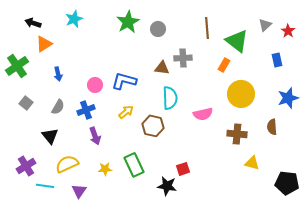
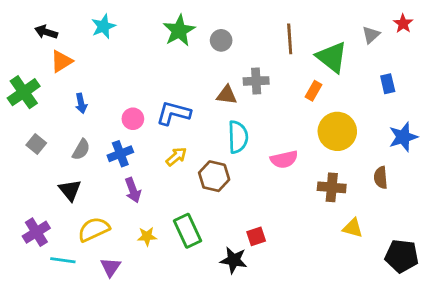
red star: (288, 31) -> (403, 24), moved

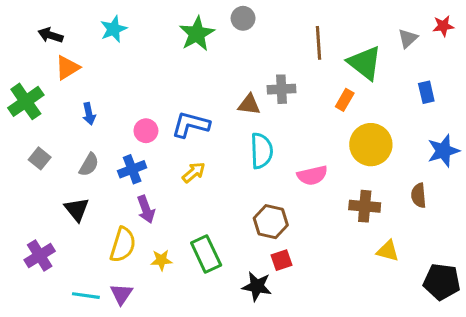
red star: (403, 24) -> (443, 26), turned 30
gray circle: (221, 40) -> (243, 18), moved
brown hexagon: (214, 176) -> (271, 222), moved
yellow semicircle: (94, 229) -> (123, 245), moved, turned 132
cyan line: (63, 260) -> (86, 296), moved

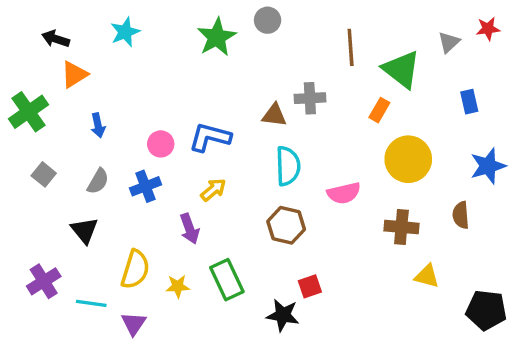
purple arrow: (146, 209) -> (190, 229), moved
brown hexagon: (271, 222) -> (286, 225), moved
cyan line: (86, 296) -> (91, 303), moved

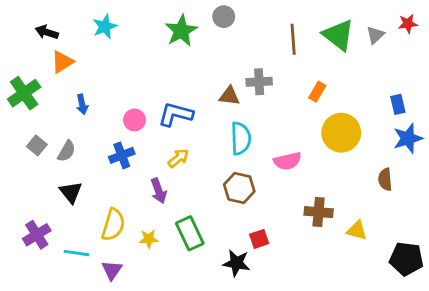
green triangle: (401, 69) -> (338, 35), moved
blue rectangle: (469, 102) -> (398, 104), moved
gray semicircle: (98, 181) -> (67, 151), moved
brown cross: (401, 227) -> (319, 212), moved

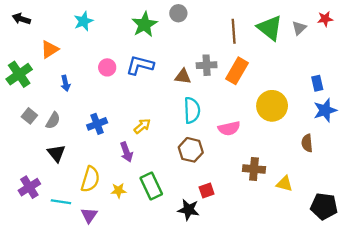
black arrow: (47, 32) -> (21, 19), moved
orange rectangle: (317, 92) -> (237, 71), moved, size x1.6
blue L-shape: (176, 114) -> (140, 65), moved
pink circle: (134, 120) -> (107, 67), moved

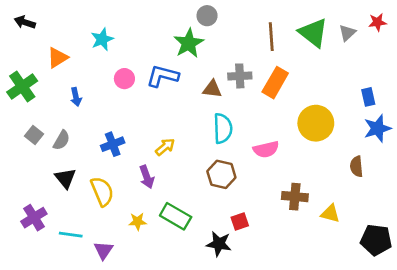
cyan star: (84, 21) -> (102, 39), moved
green star: (144, 25) -> (189, 43), moved
yellow semicircle: (90, 179) -> (102, 191), moved, turned -40
green rectangle: (151, 186) -> (176, 216), turned -35

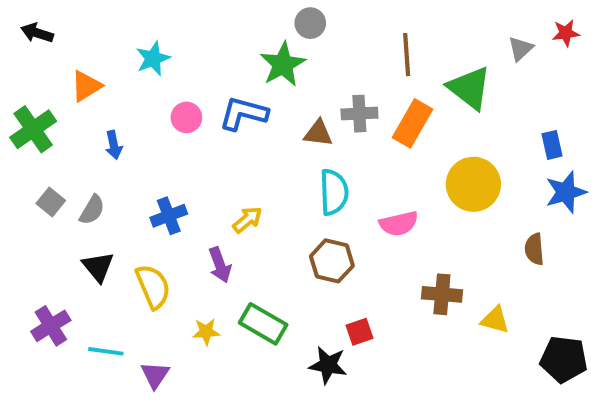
green triangle: (313, 33) -> (469, 88), moved

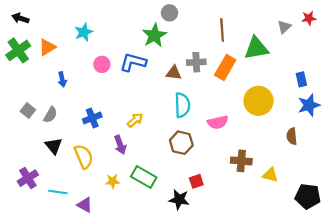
green triangle: (469, 88) -> (256, 48), turned -48
green cross: (33, 129) -> (18, 50), moved
purple triangle: (155, 375) -> (85, 205), turned -35

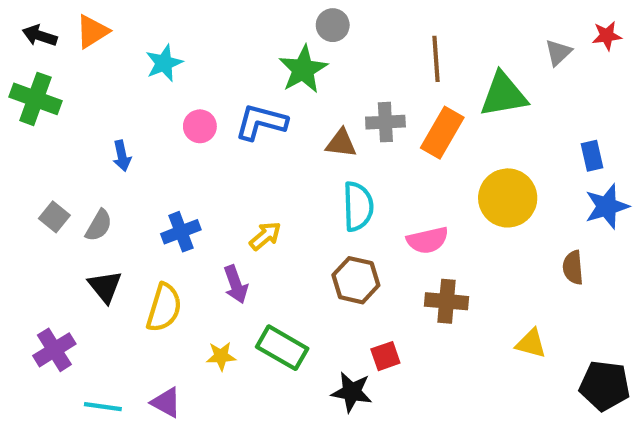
orange triangle: (47, 47) -> (92, 31), moved
green cross: (18, 50) -> (35, 99), turned -35
yellow semicircle: (84, 157) -> (164, 308), turned 40
brown cross: (241, 161) -> (447, 301), moved
cyan line: (58, 192) -> (103, 407), moved

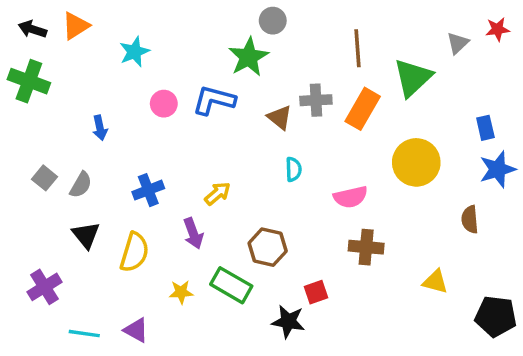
green triangle: (503, 95) -> (413, 78), turned -33
brown triangle: (341, 143) -> (280, 117), turned 32
cyan semicircle: (358, 206) -> (293, 169), size x0.6
brown hexagon: (356, 280) -> (268, 247), moved

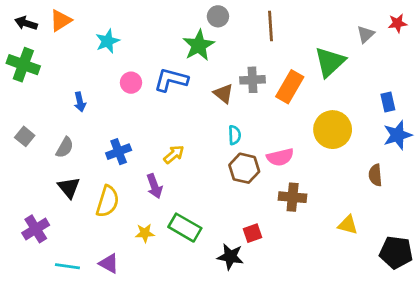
brown line: (357, 48) -> (270, 26), moved
gray square: (44, 178) -> (25, 136), moved
brown hexagon: (268, 247) -> (244, 168), moved

